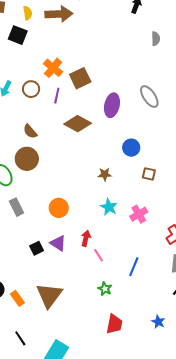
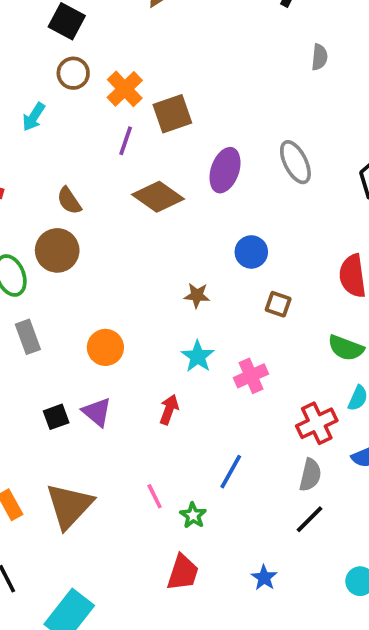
brown circle: (31, 89) -> (73, 73), moved
red arrow: (86, 238) -> (169, 410), moved
pink line: (99, 255) -> (155, 496), moved
green star: (105, 289) -> (193, 515), moved

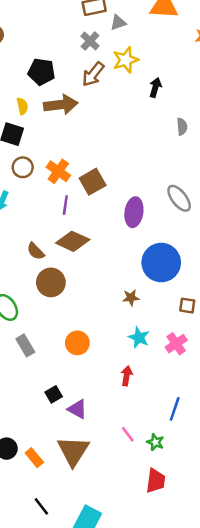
brown diamond: (158, 197) -> (73, 241), moved
brown circle: (57, 250) -> (51, 282), moved
blue circle: (251, 252) -> (161, 263), size x1.8
brown square: (278, 304) -> (187, 306), moved
purple triangle: (97, 412) -> (77, 409), moved

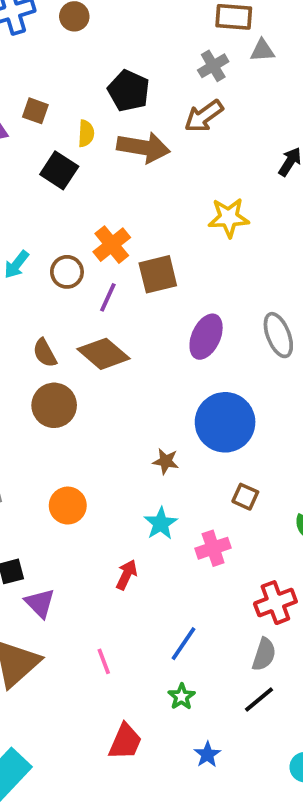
yellow star: (126, 60) -> (229, 218), moved
brown circle: (23, 167) -> (67, 272), moved
green star: (155, 442) -> (181, 697), moved

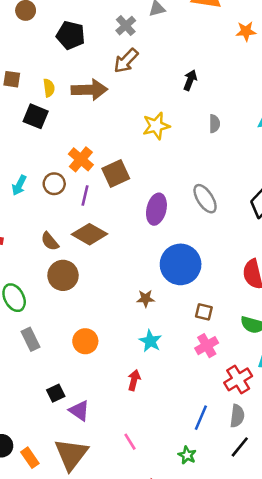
black pentagon: (129, 91) -> (71, 35), moved
pink cross: (213, 548) -> (207, 346), moved
blue line: (184, 644) -> (201, 418), moved

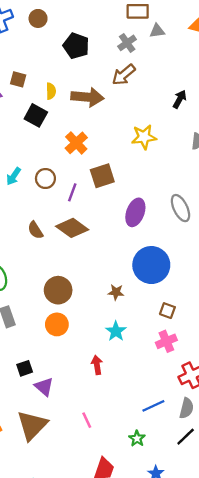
orange cross: (81, 159) -> (76, 143), moved
brown circle: (63, 275) -> (58, 290), moved
red arrow: (134, 380) -> (97, 365), turned -30
blue line: (201, 418) -> (153, 406), turned 35

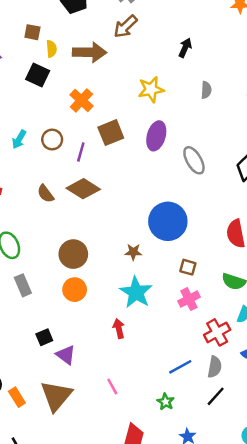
brown square: (18, 79) -> (32, 32), moved
purple ellipse: (135, 212) -> (156, 136), moved
cyan star: (116, 331) -> (136, 292), size x1.5

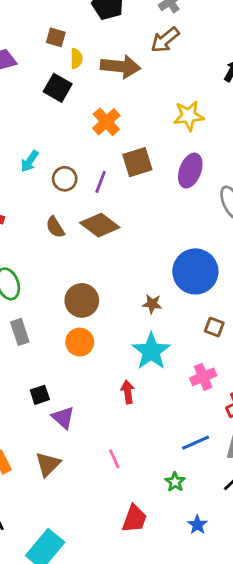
brown circle: (52, 139) -> (65, 179), moved
pink cross: (189, 299) -> (203, 377), moved
brown triangle: (56, 396) -> (48, 464), size x0.7

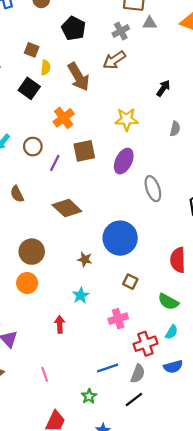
brown arrow: (121, 66) -> (79, 77), turned 48
brown circle: (65, 179) -> (33, 147), moved
brown diamond: (100, 225) -> (67, 208), moved
cyan star: (151, 351) -> (81, 295), size x0.6

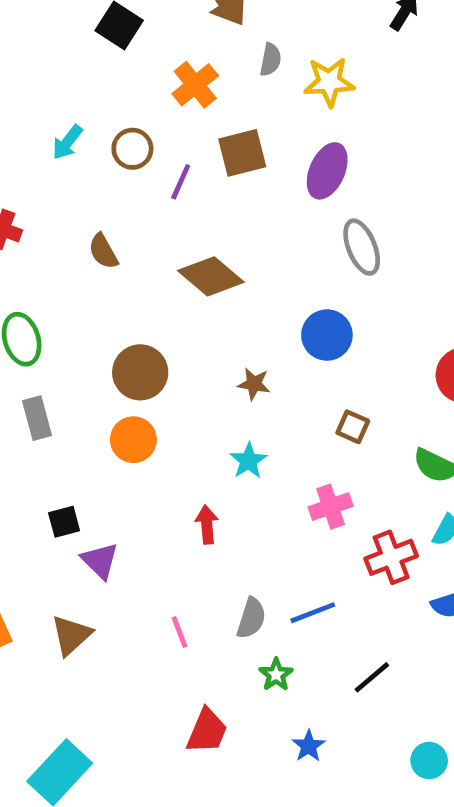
gray semicircle: (175, 129) -> (270, 60), moved
gray ellipse: (153, 189) -> (362, 247), moved
blue circle: (120, 238) -> (327, 335), size x0.7
gray semicircle: (138, 374) -> (251, 618), moved

